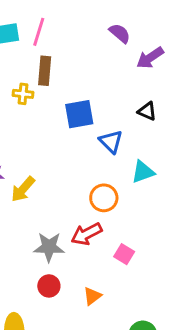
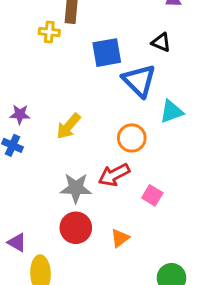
black triangle: (147, 111) -> (161, 42), moved
blue triangle: (111, 142) -> (139, 81), size x1.4
yellow arrow: (23, 189) -> (68, 126), moved
red circle: (49, 286) -> (76, 228), size x1.4

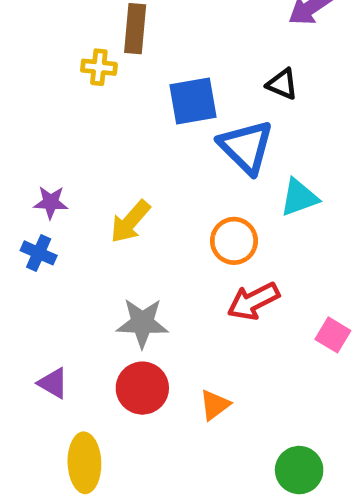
red arrow: (114, 175) -> (253, 301), moved
pink square: (152, 195) -> (333, 335), moved
purple triangle: (17, 242) -> (53, 383), moved

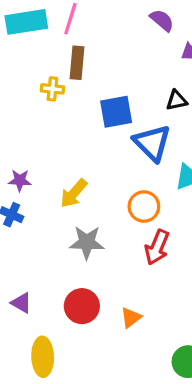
black triangle: (282, 84) -> (177, 100), turned -35
red arrow: (253, 301) -> (157, 247), turned -40
gray star: (142, 323) -> (87, 242), moved

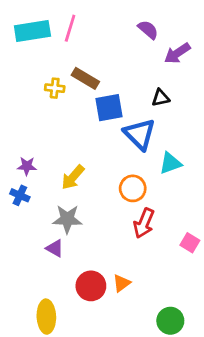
brown rectangle: (77, 63) -> (85, 78), moved, turned -64
gray star: (87, 242) -> (67, 219), moved
purple triangle: (21, 303) -> (55, 248), moved
red circle: (82, 306) -> (91, 286), moved

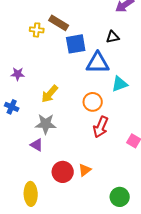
blue triangle: (140, 134) -> (98, 63), turned -45
purple star: (27, 166) -> (18, 74), moved

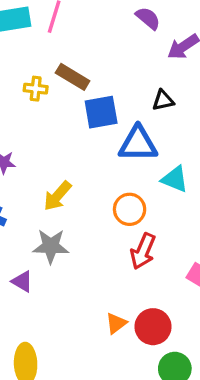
cyan triangle: (120, 84) -> (175, 179), turned 42
purple triangle: (37, 145) -> (22, 281), moved
red circle: (63, 172) -> (153, 327), moved

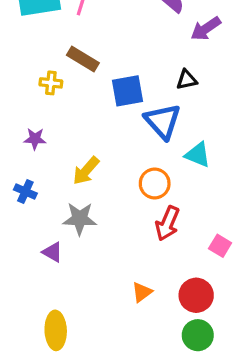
brown rectangle: (73, 77) -> (83, 59), moved
yellow cross: (36, 89) -> (51, 83), moved
blue triangle: (138, 144) -> (163, 121), turned 48
red circle: (153, 327) -> (196, 295), moved

